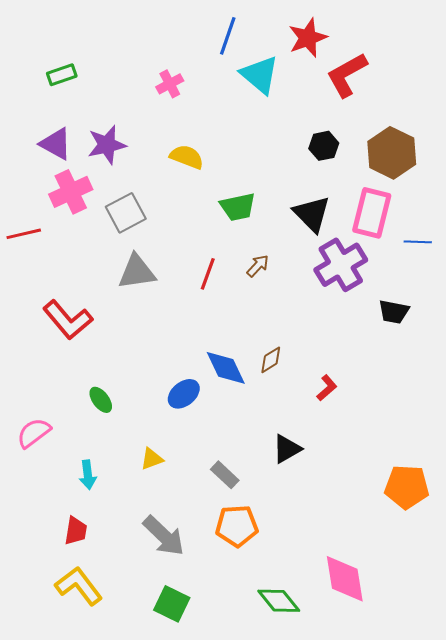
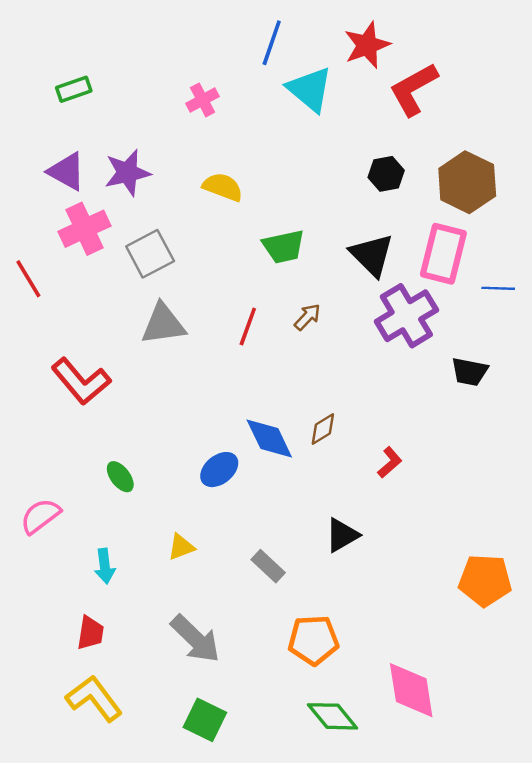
red line: (24, 234) -> (28, 279), turned 72
orange pentagon: (237, 526) -> (313, 640), moved

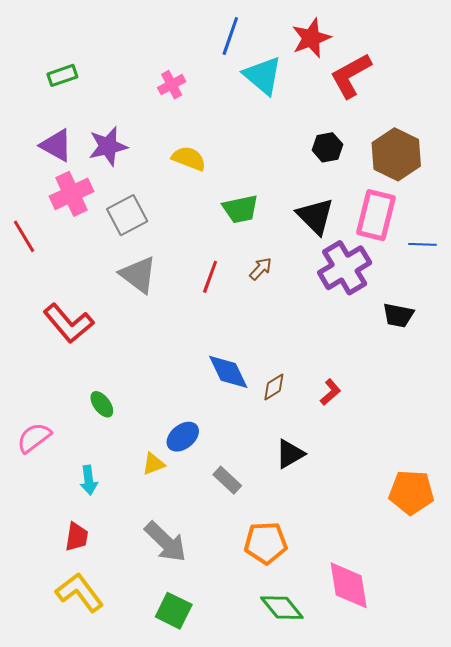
gray triangle: (163, 324) -> (138, 275), turned 45
brown diamond: (323, 429) -> (274, 387), moved
blue ellipse: (219, 470) -> (183, 437), moved

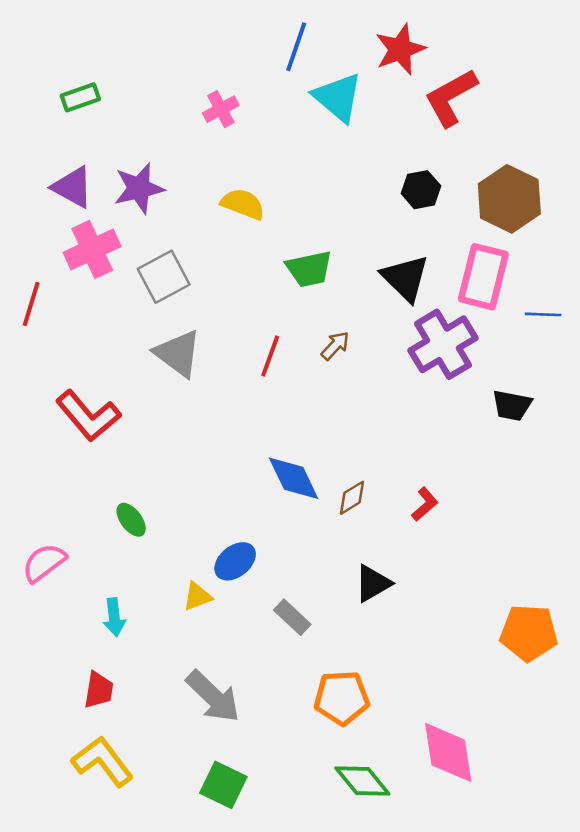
red line: (24, 236) -> (31, 304), turned 48

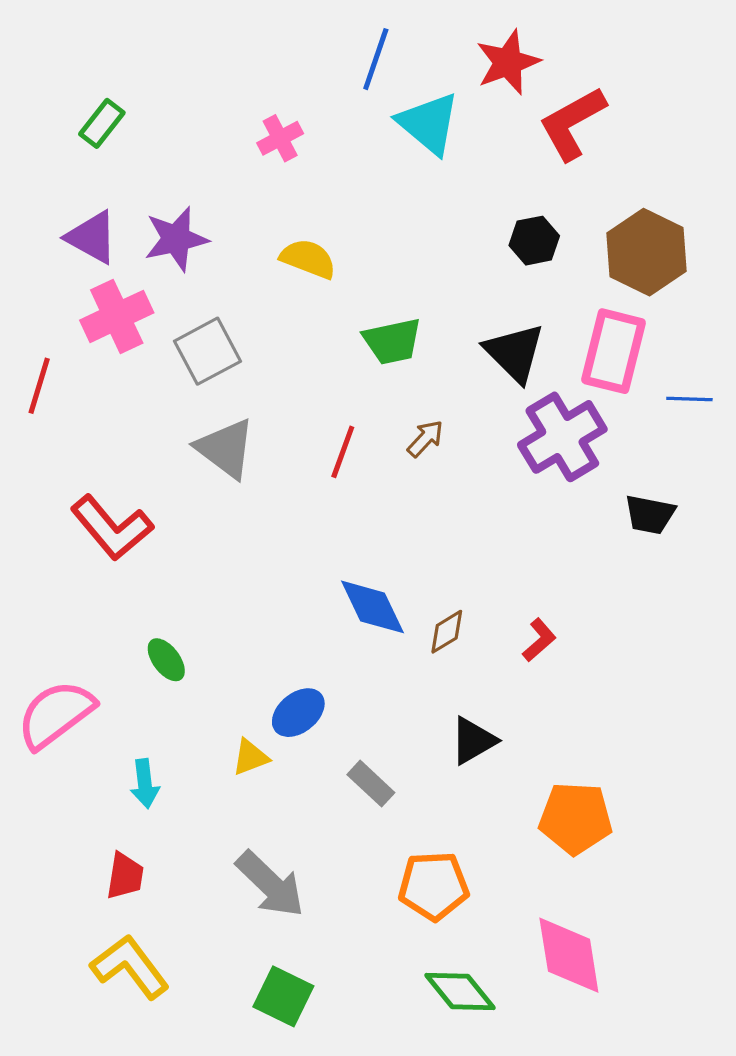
green rectangle: (80, 97) -> (102, 123), turned -33
pink semicircle: (44, 563) -> (56, 714), size x1.4
orange pentagon: (529, 633) -> (576, 818), moved

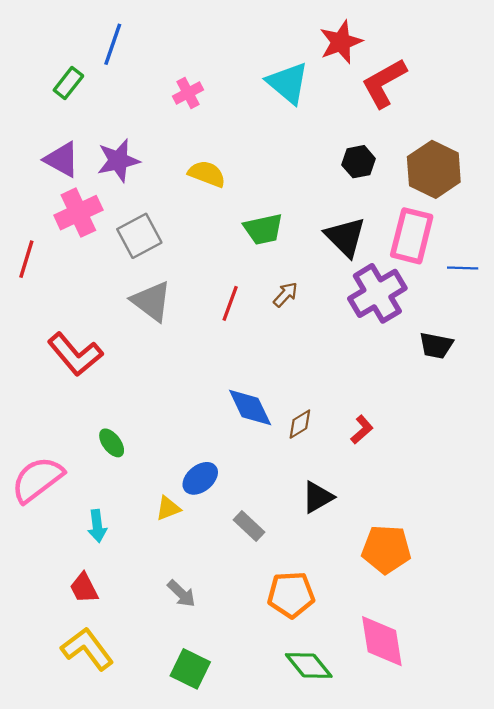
blue line: (376, 59) -> (113, 44), moved
red trapezoid: (125, 876) -> (84, 588), turned 144
gray arrow: (270, 884) -> (181, 594), size x0.6

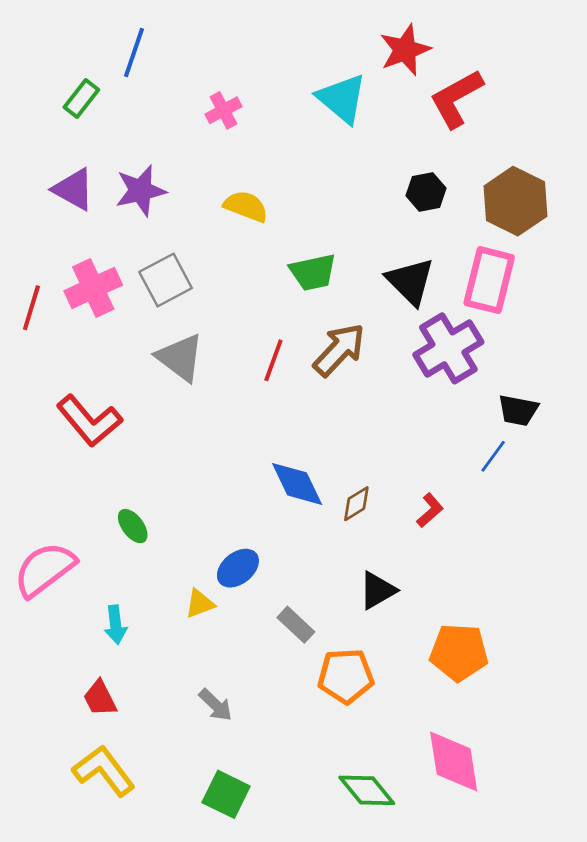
pink cross: (78, 213) -> (93, 288), moved
blue line: (463, 268) -> (493, 456), moved, turned -56
brown arrow: (285, 295) -> (339, 350), size x1.8
orange pentagon: (291, 595) -> (346, 676), moved

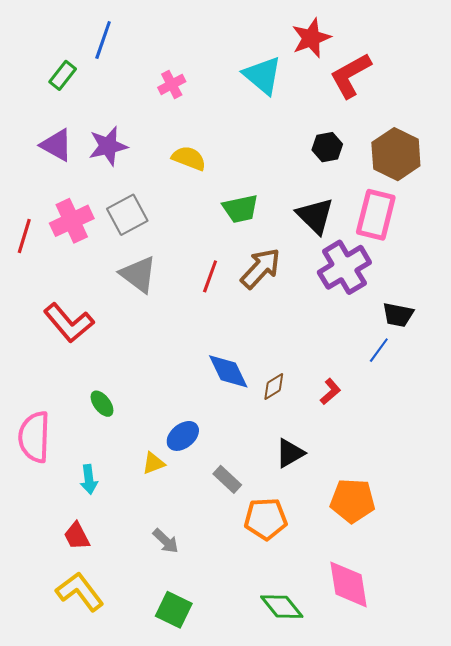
pink semicircle: (45, 569) -> (34, 437), turned -51

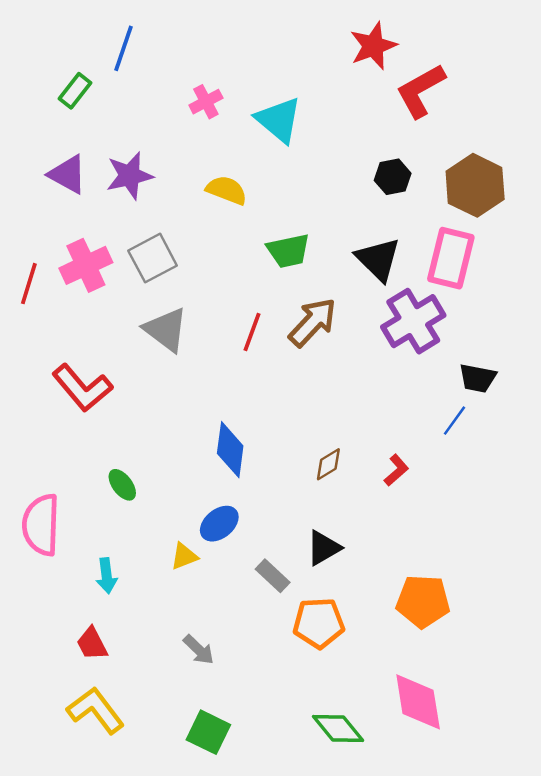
cyan triangle: (263, 75) -> (279, 120), moved
blue diamond: (228, 371) -> (230, 450), moved, turned 33
black triangle: (290, 453) -> (324, 548), moved

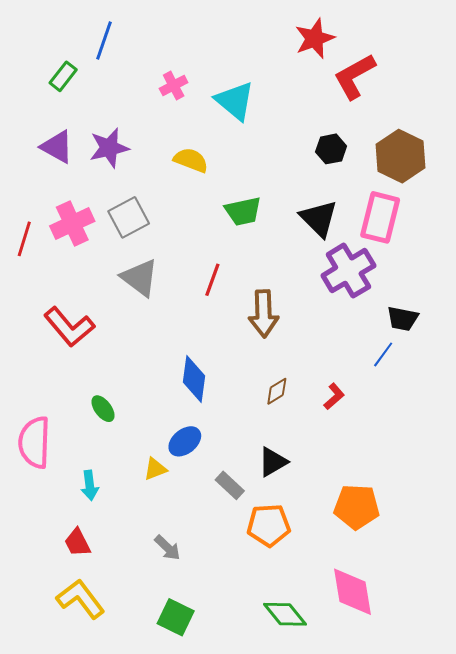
brown arrow: (313, 322) -> (264, 314), moved, turned 135

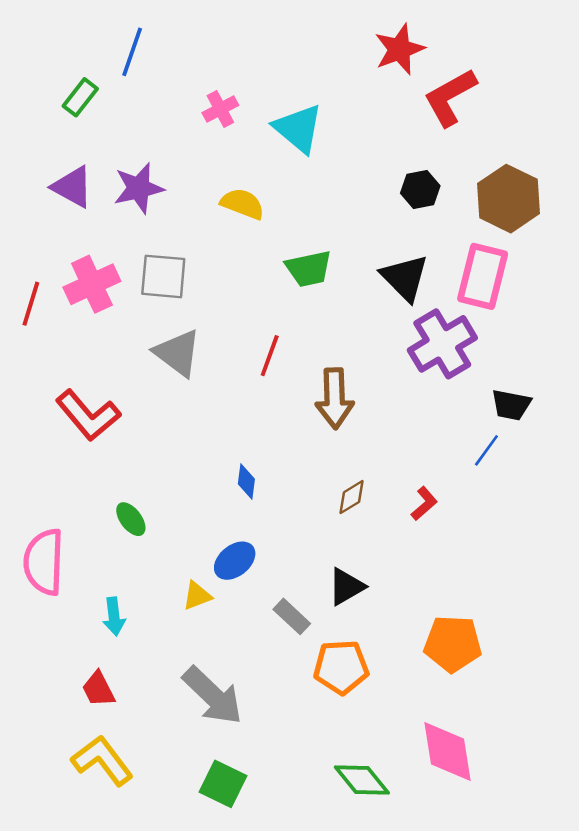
gray square: (129, 217) -> (163, 276), turned 33
blue diamond: (194, 379) -> (246, 481), size x0.6
gray arrow: (167, 548) -> (213, 696), size x1.8

